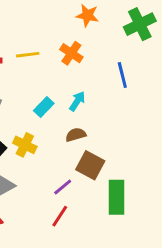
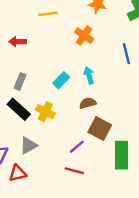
yellow line: (28, 55) -> (48, 14), moved
cyan arrow: (77, 101) -> (89, 75), turned -49
red line: (60, 216) -> (74, 171), turned 72

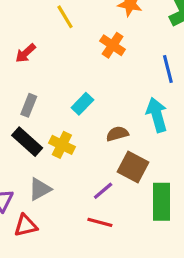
yellow line: (48, 14) -> (65, 17), turned 66
red arrow: (18, 42) -> (26, 53), turned -42
cyan arrow: (89, 75) -> (157, 115), moved, size x1.5

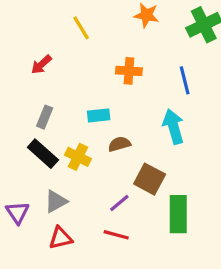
orange cross: (113, 45) -> (129, 71), moved, turned -30
cyan rectangle: (82, 104) -> (99, 115), turned 40
brown semicircle: (117, 134) -> (119, 144), moved
red triangle: (26, 225) -> (60, 238), moved

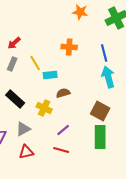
yellow line: (81, 28) -> (35, 63), moved
gray rectangle: (45, 117) -> (12, 64), moved
cyan arrow: (173, 127) -> (108, 77), moved
yellow cross: (78, 157) -> (44, 108), moved
brown square: (150, 179) -> (100, 111), moved

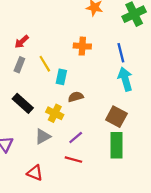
cyan rectangle: (50, 75) -> (61, 77), turned -72
gray triangle: (23, 129) -> (43, 136), moved
red triangle: (26, 152) -> (35, 173), moved, turned 35

